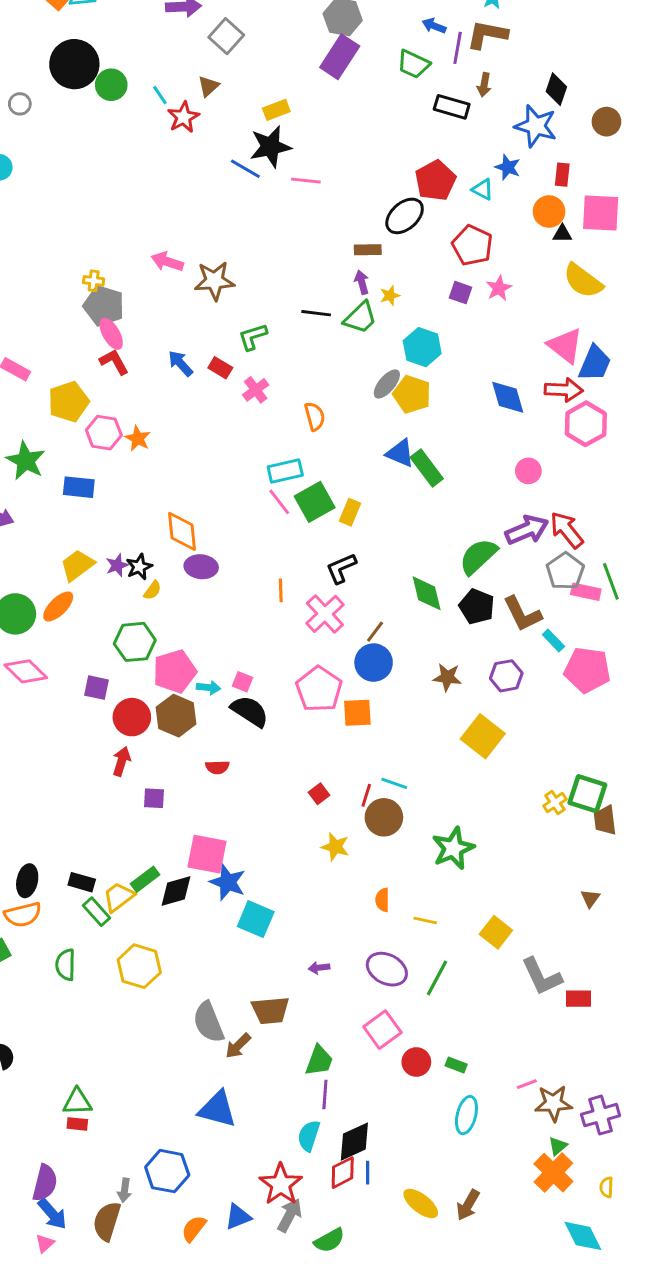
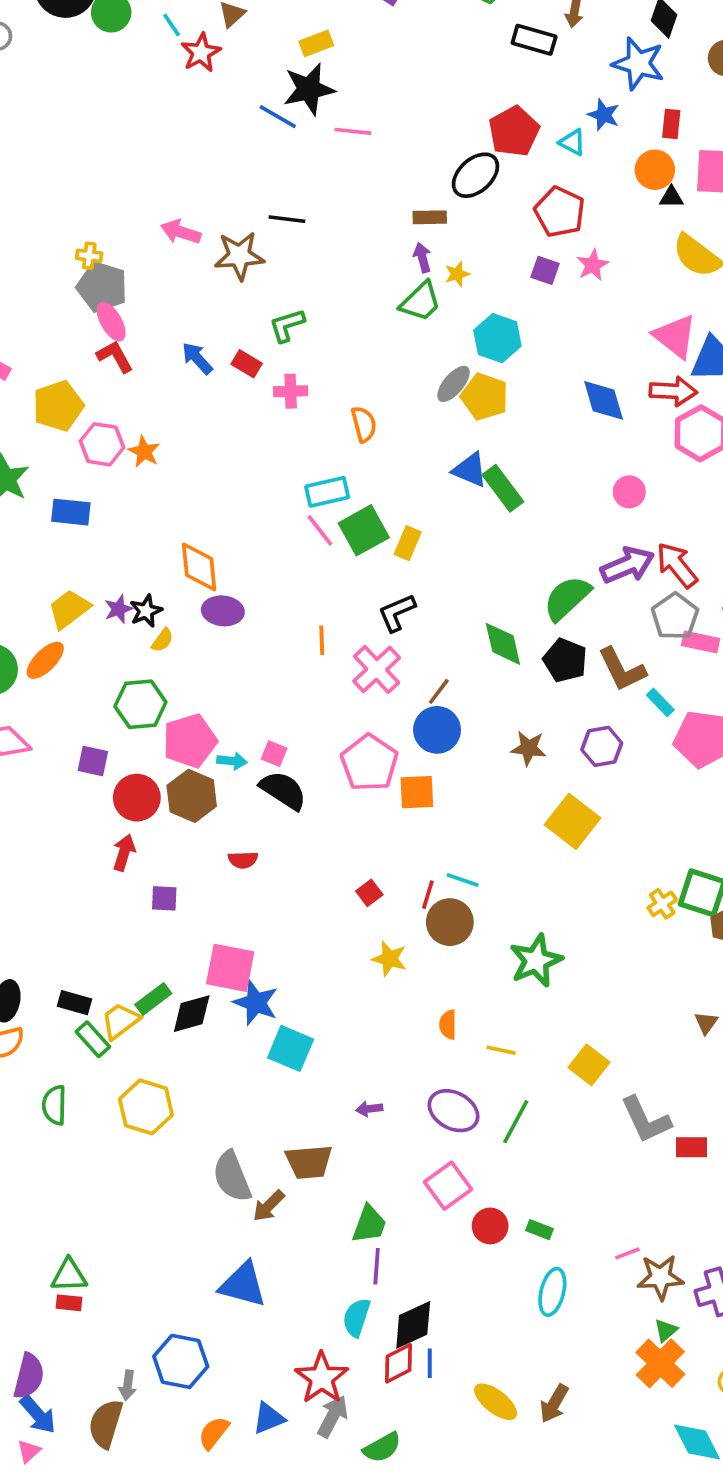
black line: (316, 313) -> (287, 219), moved
pink cross: (256, 390) -> (291, 391), turned 35

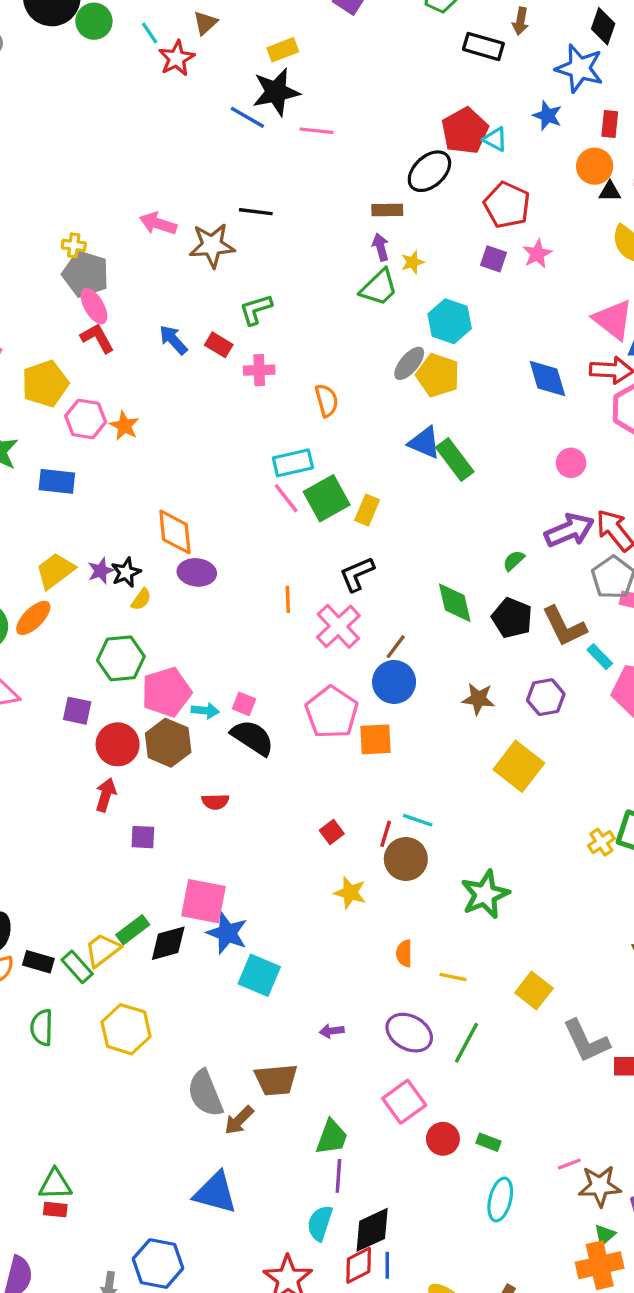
cyan triangle: (572, 142) -> (495, 139), moved
green semicircle: (567, 598) -> (514, 561), size x0.5
black rectangle: (75, 1003) -> (38, 962), moved
orange cross: (660, 1363) -> (600, 1265), turned 33

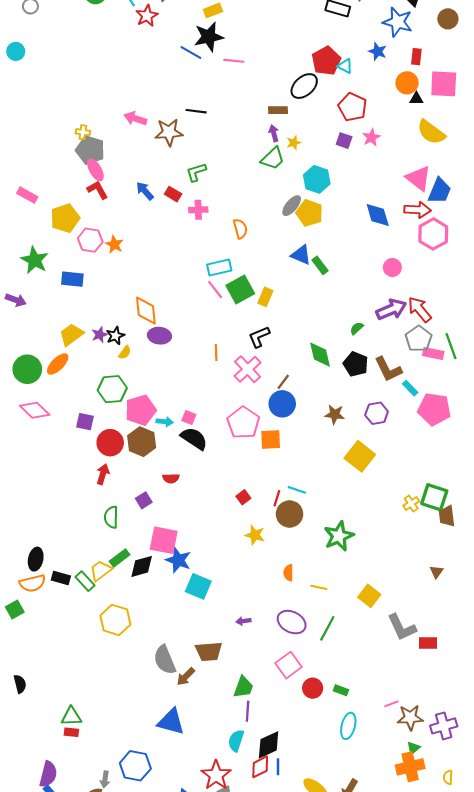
green rectangle: (455, 459) -> (320, 265), size x0.7
purple square: (143, 837) -> (144, 500), moved, turned -35
green semicircle: (42, 1028) -> (111, 517), moved

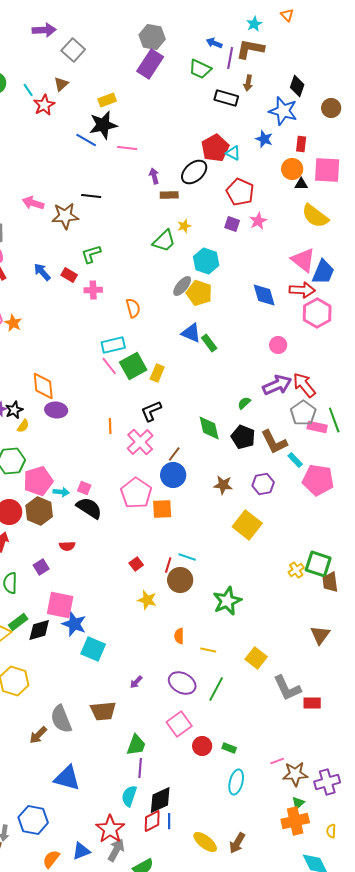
purple arrow: (274, 133) -> (154, 176), moved
brown triangle: (436, 572) -> (320, 635), size x1.5
purple arrow: (243, 621) -> (136, 682), turned -40
brown arrow: (186, 677) -> (38, 735), moved

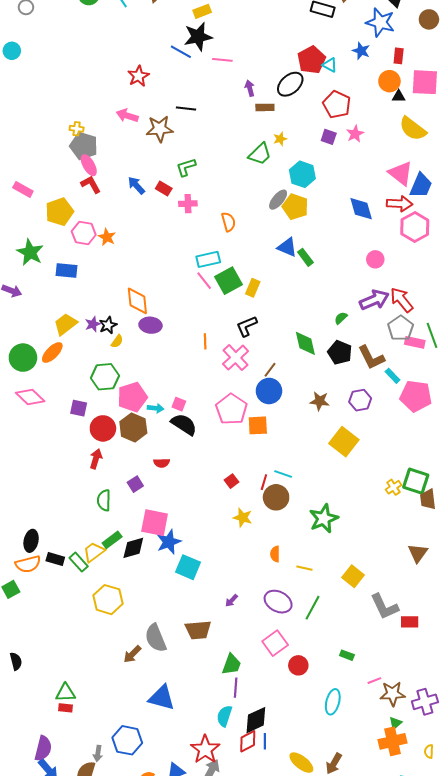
red star: (44, 105) -> (138, 76), moved
blue star: (74, 624) -> (169, 542), turned 30
green rectangle: (229, 748) -> (347, 655), moved

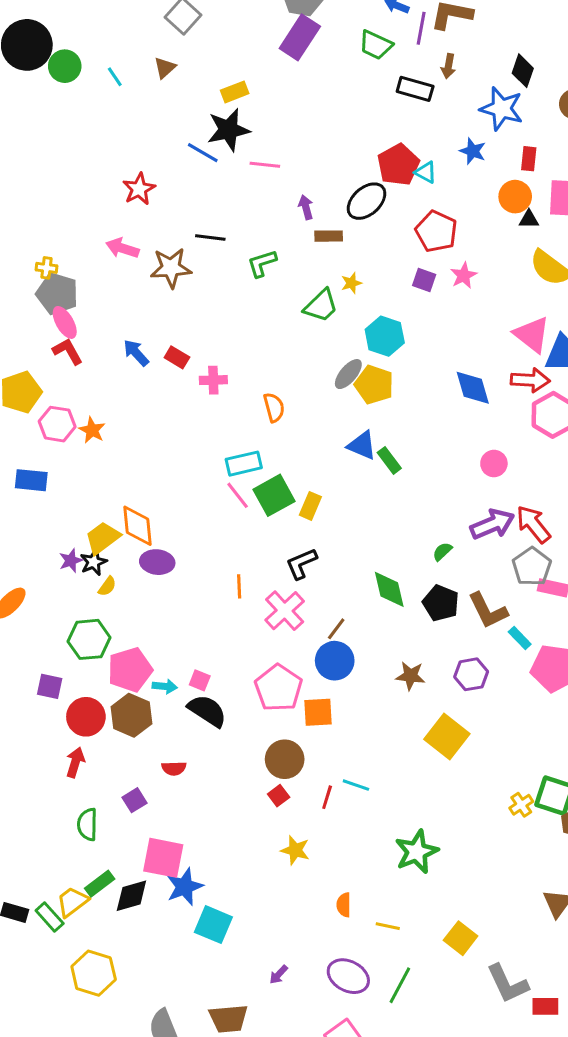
green L-shape: (186, 167) -> (262, 263), moved
yellow trapezoid: (65, 324) -> (103, 538), moved
brown circle: (276, 497) -> (285, 759), moved

